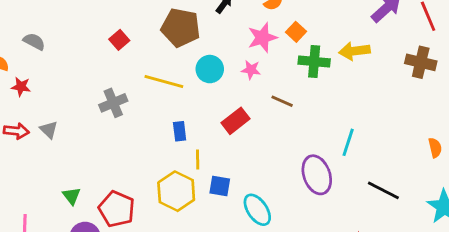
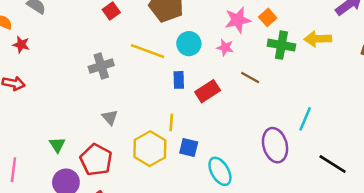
gray triangle: (49, 130) -> (110, 117), moved
blue rectangle: (180, 131) -> (179, 80), moved

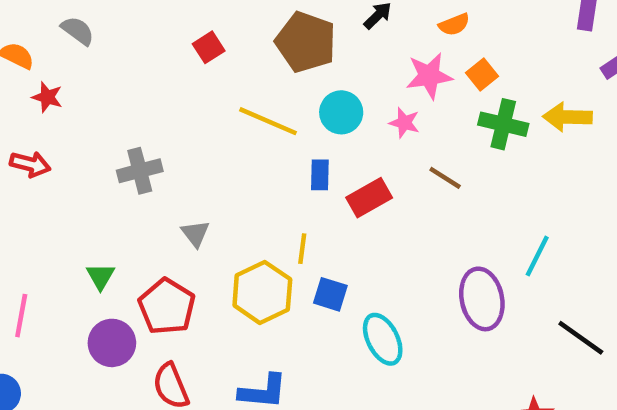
gray cross: (101, 66) -> (140, 171), moved

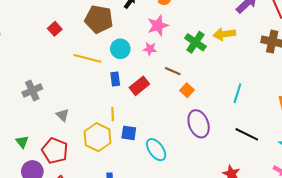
orange square: (482, 75) -> (187, 90), moved
green cross: (503, 124) -> (195, 42), turned 30
cyan line: (537, 256) -> (237, 93), moved

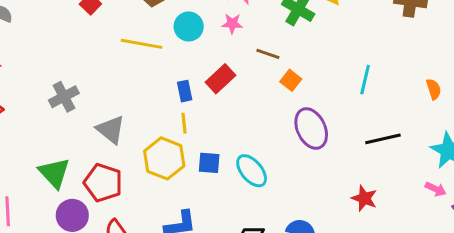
blue rectangle: (115, 79) -> (185, 91), moved
gray triangle: (62, 115) -> (111, 130), size x1.5
blue square: (129, 133) -> (209, 163), moved
black line: (247, 134) -> (383, 139), turned -35
green triangle: (22, 142) -> (54, 173), size x1.6

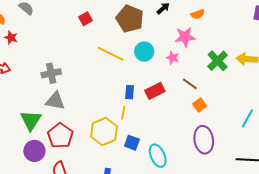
gray triangle: (111, 130) -> (55, 101), moved, turned -45

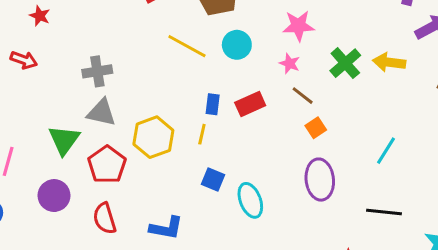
pink star: (173, 58) -> (290, 63), moved
yellow hexagon: (104, 132) -> (153, 137), moved
purple circle: (34, 151) -> (54, 196), moved

